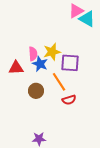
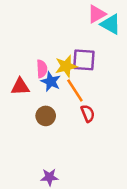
purple square: (70, 63) -> (84, 60), moved
orange line: (59, 82) -> (75, 90), moved
red semicircle: (69, 100) -> (88, 113), moved, turned -96

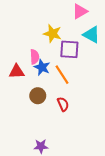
cyan triangle: (111, 24) -> (91, 35), moved
yellow star: (66, 66) -> (52, 34), moved, turned 30
red semicircle: (88, 113) -> (63, 104), moved

